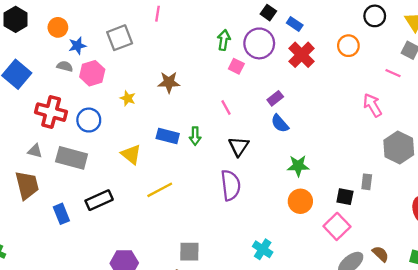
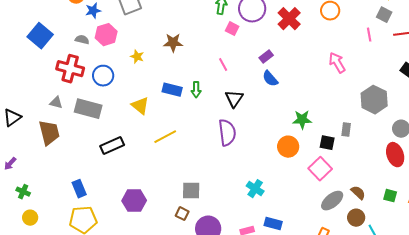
gray semicircle: (65, 66) -> (82, 40), moved
pink line: (393, 73) -> (369, 35), turned 56
pink arrow: (372, 105) -> (337, 63), moved
green star: (298, 166) -> (302, 120), moved
blue rectangle: (61, 214) -> (79, 189), moved

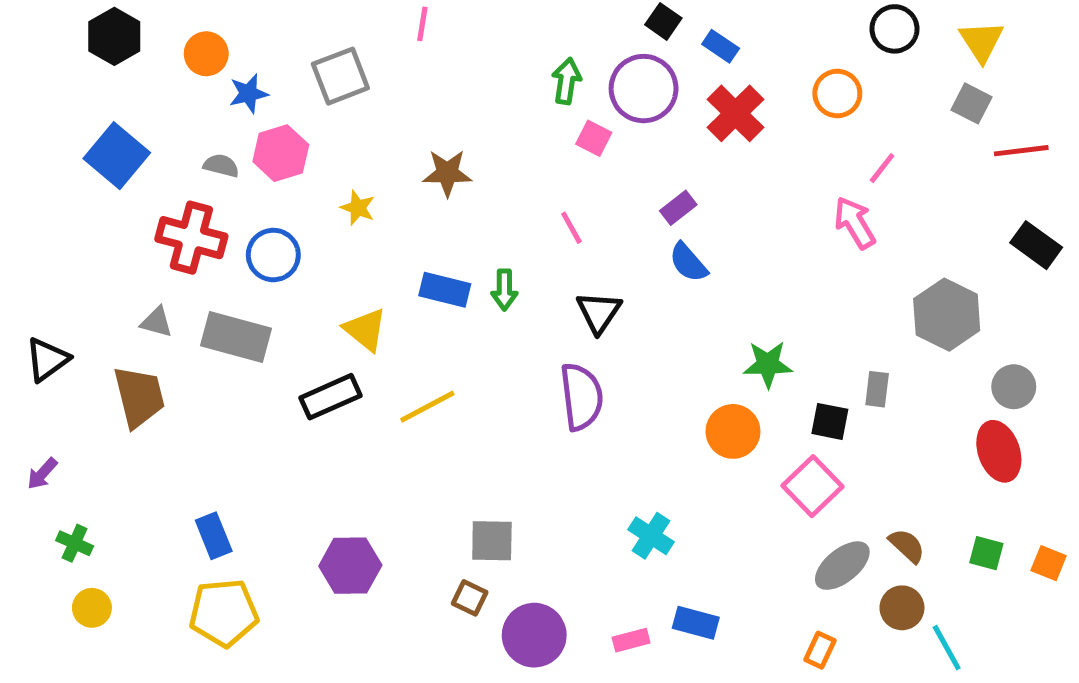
pink line: (369, 35) -> (882, 168), moved, turned 48
black rectangle: (112, 146) -> (330, 397), moved

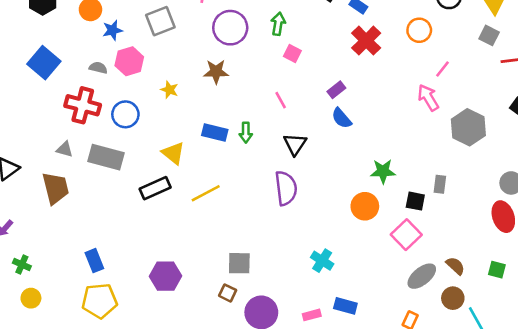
purple circle: (644, 89) -> (230, 28), moved
gray hexagon: (947, 315) -> (468, 127), moved

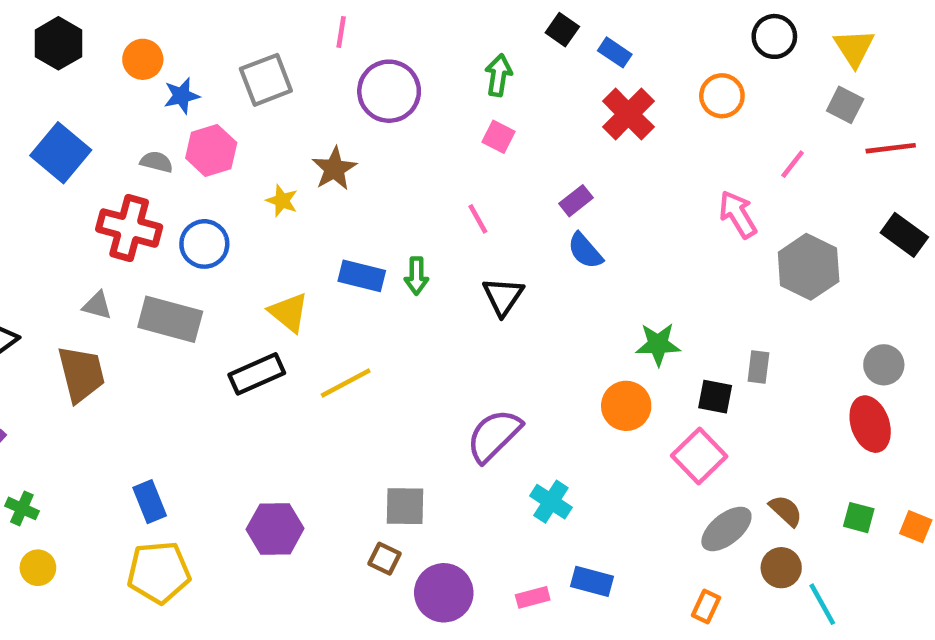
green arrow: (278, 24) -> (498, 75), moved
pink line: (442, 69) -> (793, 164), moved
brown star: (216, 72) -> (334, 169), moved, turned -30
purple semicircle: (286, 188) -> (494, 435), moved, turned -128

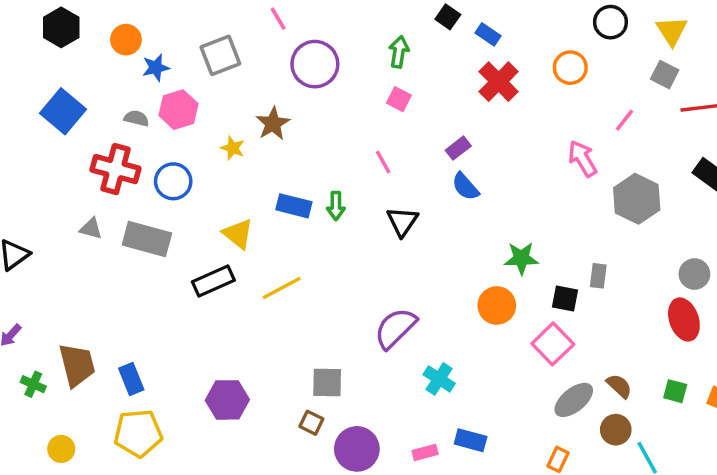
pink line: (341, 32) -> (278, 19), turned -40
brown trapezoid: (81, 374) -> (77, 365), moved
yellow circle: (38, 568) -> (61, 449), moved

